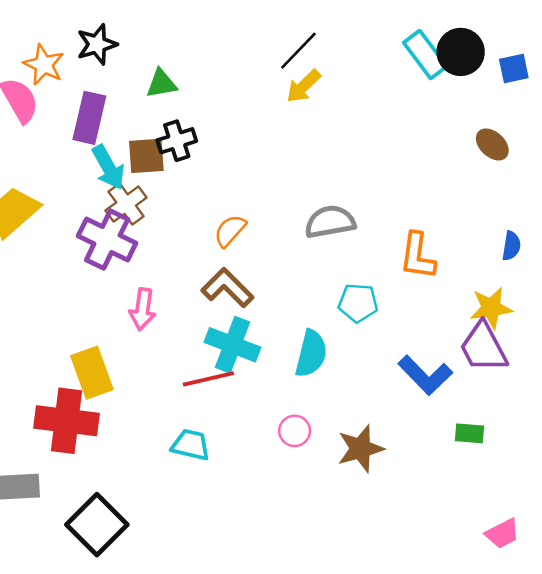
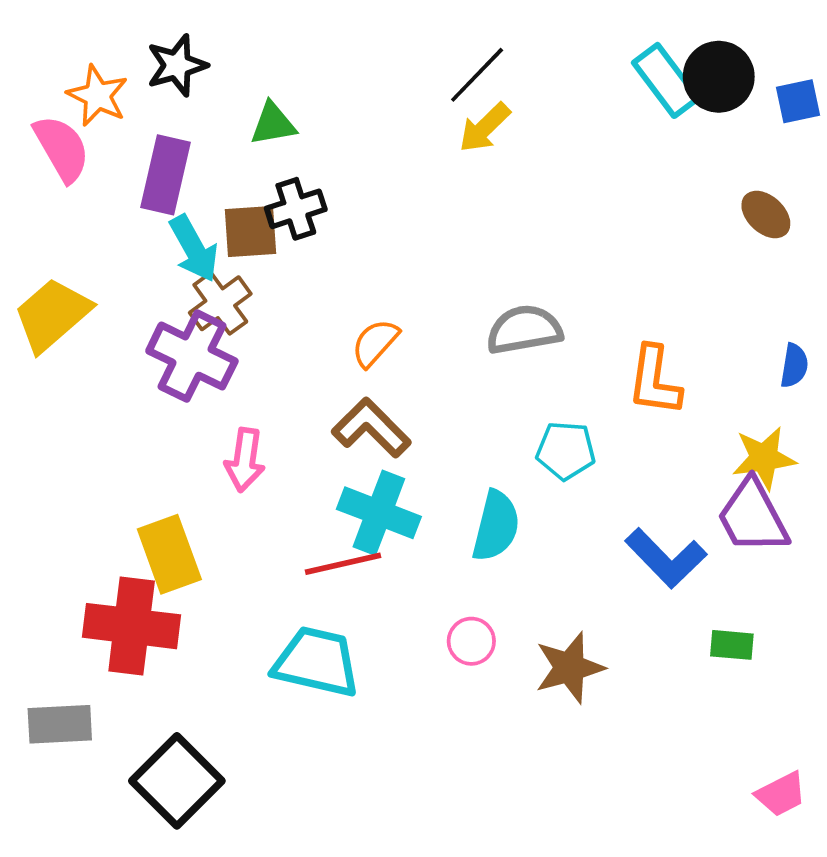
cyan trapezoid: (191, 445) -> (317, 662), size x1.5

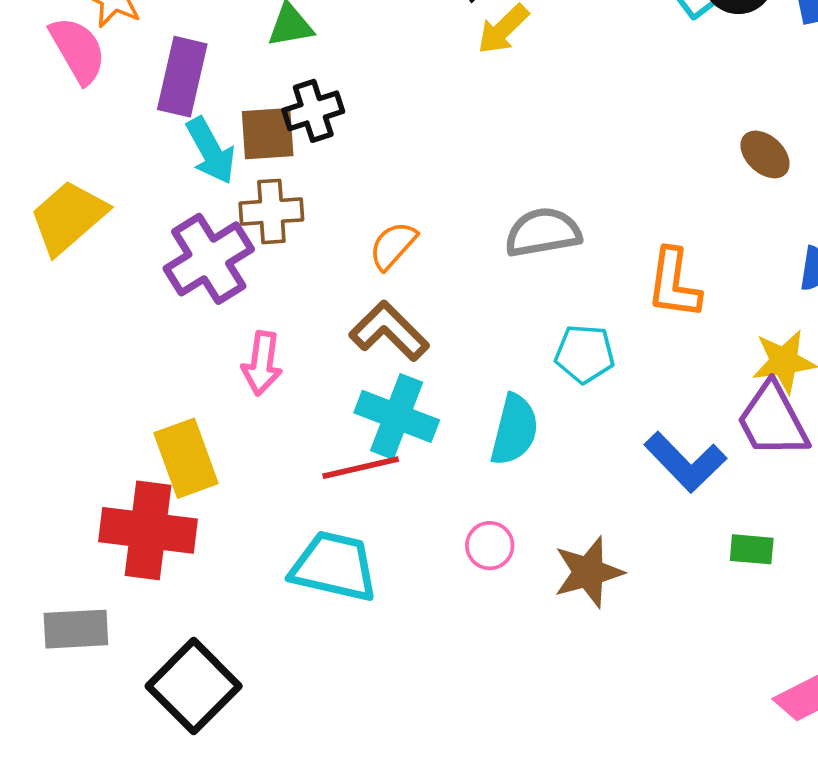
brown ellipse: (766, 215) -> (765, 154), moved
brown cross: (220, 303) -> (271, 211), moved, turned 32
purple cross: (192, 356) -> (209, 259), turned 32

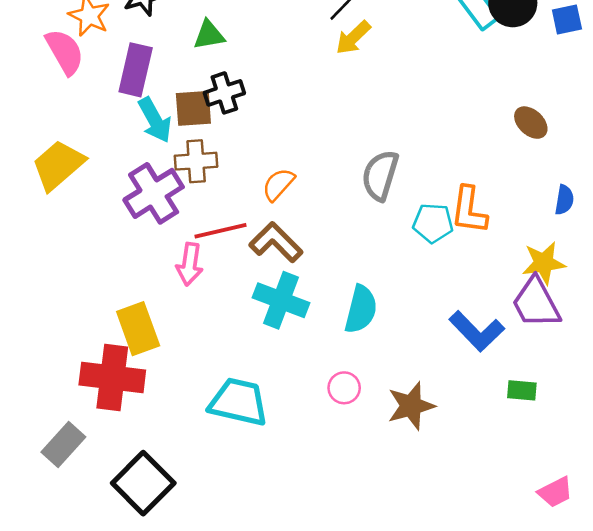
gray semicircle: (543, 232) -> (380, 175), turned -63
cyan pentagon: (585, 354) -> (433, 223), moved
red line: (361, 468) -> (220, 231), moved
gray rectangle: (76, 629) -> (63, 444), turned -45

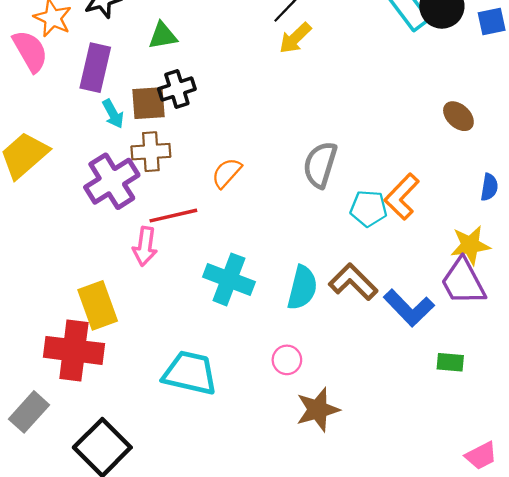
cyan arrow: (155, 120) -> (113, 114), size x0.7
orange L-shape: (469, 210) -> (402, 197), turned 36
brown L-shape: (276, 242) -> (353, 282), moved
brown star: (411, 406) -> (318, 410), moved

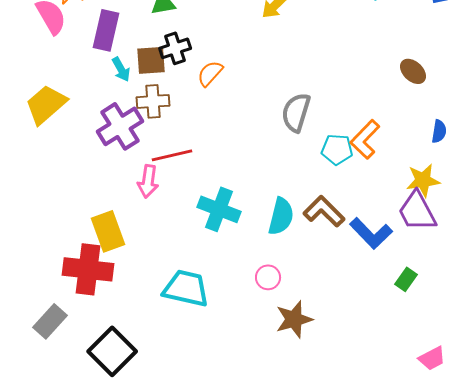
orange semicircle: (227, 173) -> (210, 73), moved
green rectangle: (450, 362) -> (406, 279), turned -60

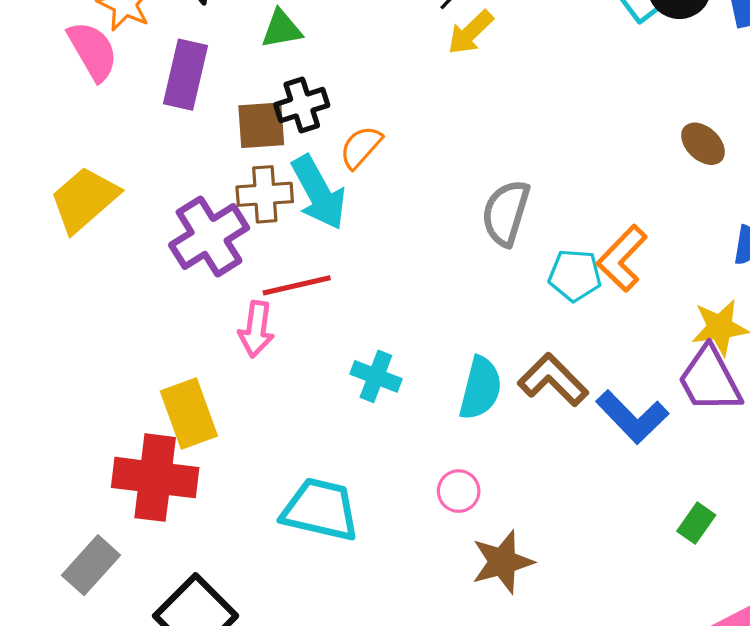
cyan arrow: (121, 69) -> (319, 193), moved, size x1.8
cyan cross: (219, 209) -> (376, 376), size x0.7
green rectangle: (406, 279) -> (696, 523), moved

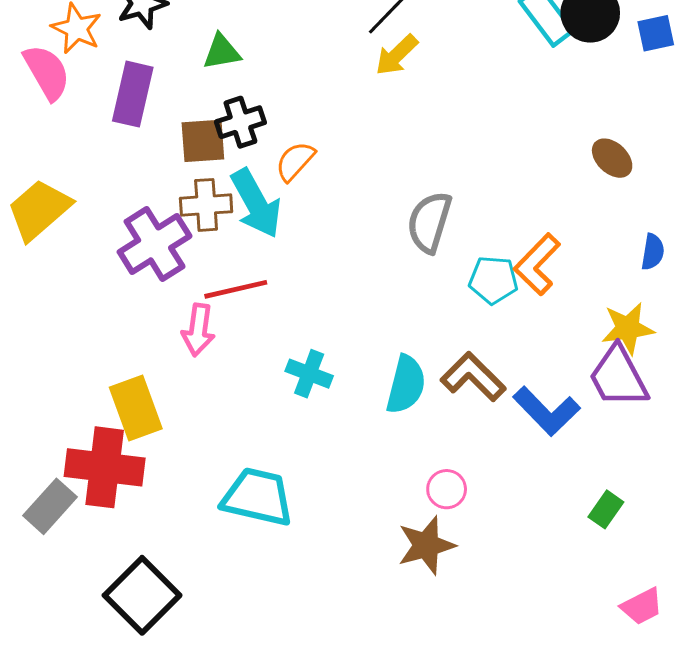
pink circle: (459, 491) -> (447, 489), moved
gray rectangle: (91, 565) -> (50, 506), moved

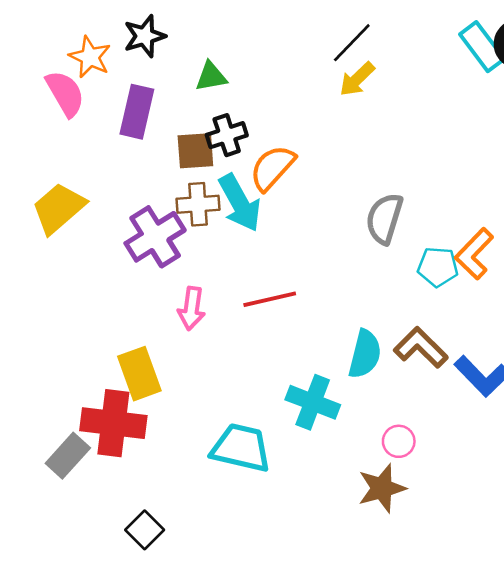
orange semicircle: (295, 161) -> (272, 168), size x1.4
red line: (236, 289) -> (270, 299), moved
cyan cross: (309, 374) -> (313, 402), moved, size x1.4
black square: (142, 595) -> (145, 530), size x0.6

